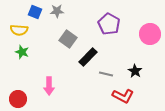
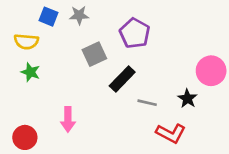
purple pentagon: (109, 24) -> (135, 33), moved
pink circle: (150, 34) -> (211, 71), moved
gray square: (68, 39) -> (94, 54), turned 30

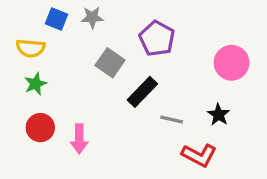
gray square: (94, 54) -> (110, 63), turned -30
pink circle: (211, 71) -> (232, 63), moved
green star: (30, 72) -> (35, 84), turned 30
red circle: (25, 137) -> (40, 128), moved

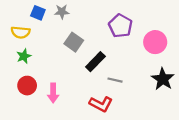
purple pentagon: (157, 38) -> (120, 26), moved
black star: (219, 115) -> (163, 79), moved, size x1.5
red L-shape: (199, 155) -> (101, 104), moved

